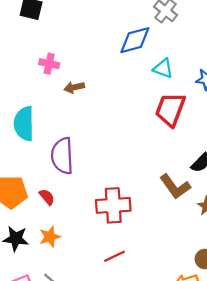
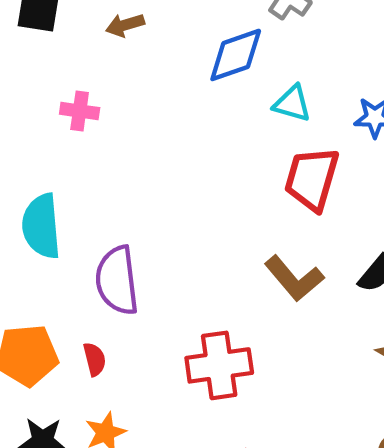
brown arrow: (74, 87) -> (125, 25), moved
brown L-shape: (175, 187) -> (294, 278), moved
red semicircle: (47, 197) -> (95, 359), turned 30

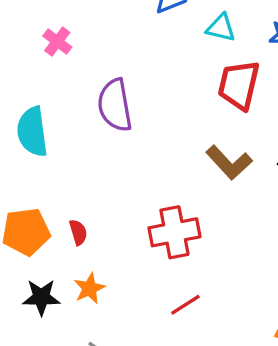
pink cross: (80, 111) -> (57, 41), turned 32
purple semicircle: (117, 280) -> (115, 105), moved

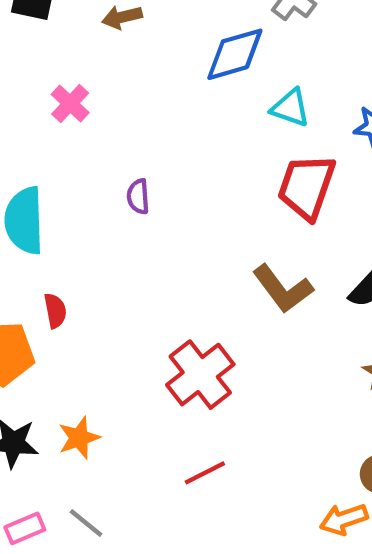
purple semicircle: (115, 105) -> (138, 197), size x0.5
red semicircle: (78, 232) -> (55, 311), moved
red cross: (174, 232) -> (200, 375), turned -33

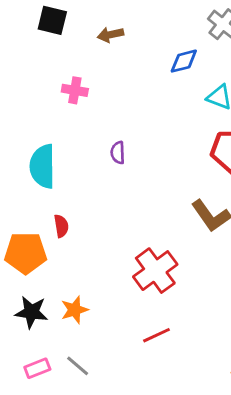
blue diamond: (235, 54) -> (184, 61), size x0.7
pink cross: (70, 104) -> (75, 90), turned -35

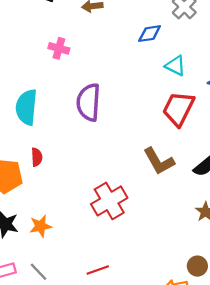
purple semicircle: (118, 153) -> (89, 102), size x2.0
red line: (157, 335) -> (98, 270), moved

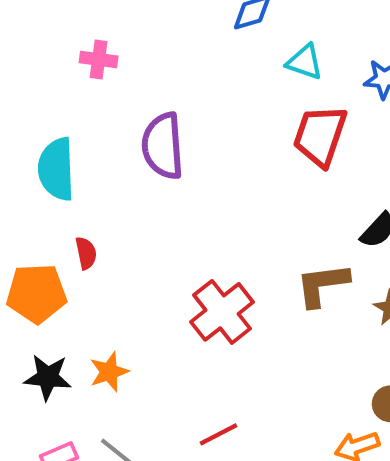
brown L-shape: (159, 161) -> (322, 285), moved, turned 120

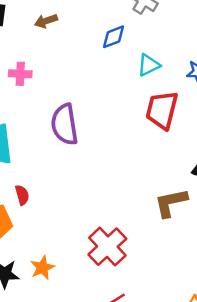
cyan triangle: (305, 62) -> (149, 65), turned -40
red cross: (222, 312) -> (107, 247), moved

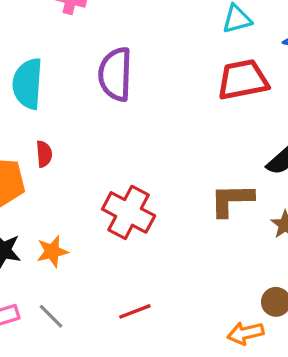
red trapezoid: (162, 110) -> (243, 80), turned 54
red cross: (107, 247) -> (129, 212), moved, turned -30

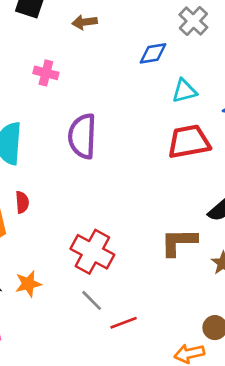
red line: (135, 311) -> (124, 323), moved
gray line: (51, 316) -> (92, 300), moved

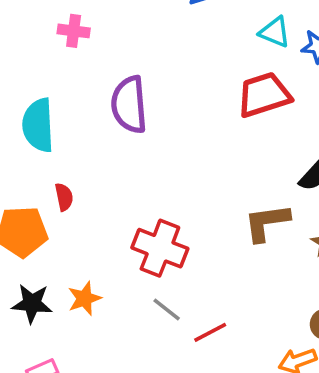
cyan triangle: (184, 91) -> (275, 32), moved, turned 44

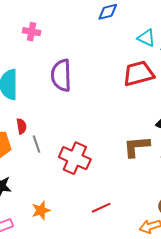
orange star: (84, 298) -> (41, 210), moved
gray line: (167, 309) -> (37, 144), moved, turned 30

